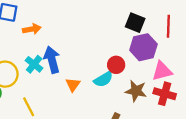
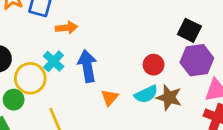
cyan cross: (34, 64) -> (54, 61), moved
red circle: (116, 65) -> (154, 65), moved
brown star: (136, 91) -> (169, 97), moved

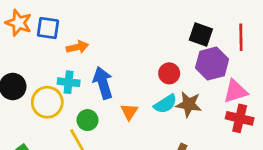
cyan cross: (54, 61) -> (69, 82), turned -30
green circle: (14, 100) -> (87, 120), moved

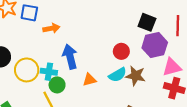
cyan cross: (69, 82) -> (49, 72), moved
orange triangle: (129, 112) -> (89, 80), turned 40

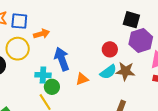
yellow circle: (27, 70) -> (18, 49), moved

